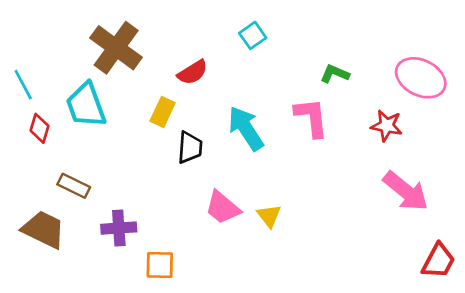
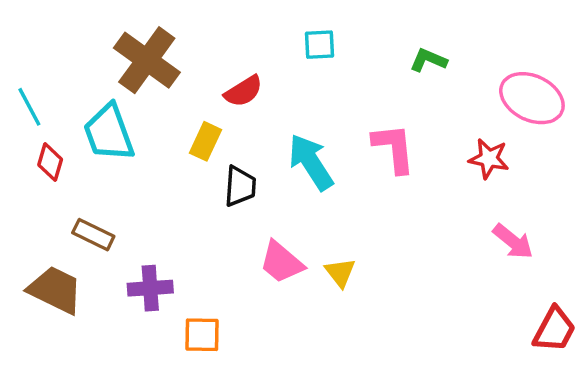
cyan square: (253, 35) -> (320, 45), turned 32
green L-shape: (335, 74) -> (428, 60), moved
pink arrow: (406, 191) -> (513, 241), size x0.7

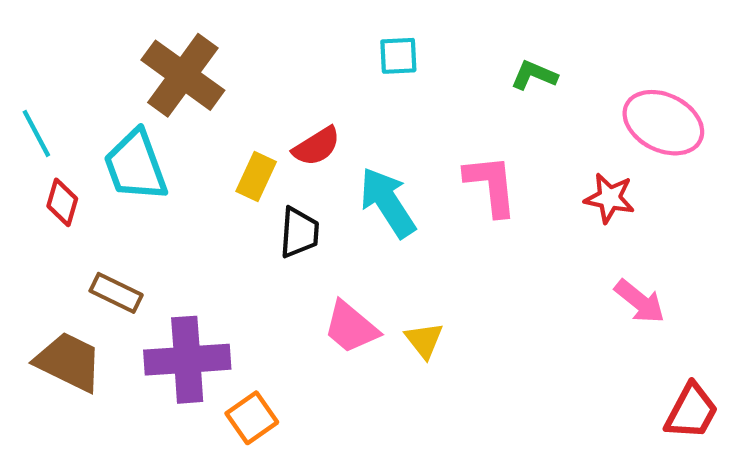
red semicircle: (244, 91) -> (316, 146), moved
purple cross: (150, 288) -> (187, 360), size x1.5
orange square: (202, 335) -> (252, 418), turned -36

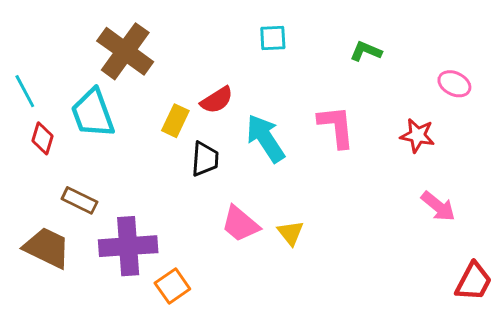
pink ellipse: (663, 123) -> (454, 84), size x0.6

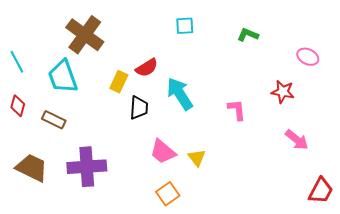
pink L-shape: (336, 127) -> (237, 110), moved, size x0.7
red diamond: (43, 138) -> (18, 106), moved
brown rectangle: (79, 200) -> (54, 120), moved
orange square: (172, 286) -> (168, 194), moved

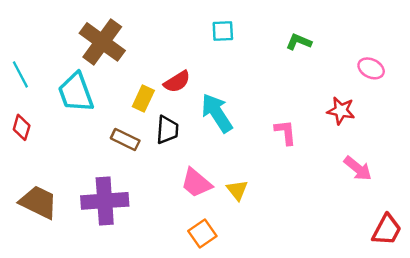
brown rectangle: (54, 120) -> (125, 139), moved

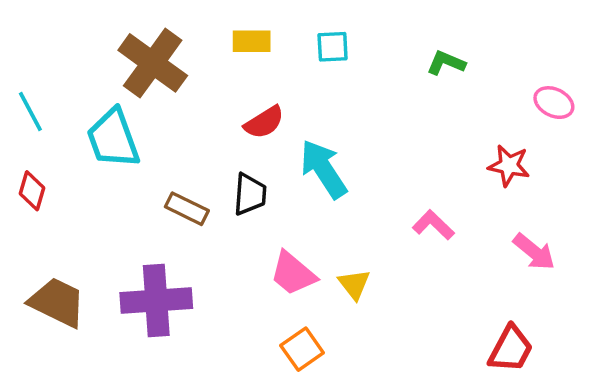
yellow rectangle: (143, 99) -> (252, 41), moved, turned 65
pink L-shape: (285, 132) -> (433, 225), moved, turned -40
red trapezoid: (387, 230) -> (511, 349), moved

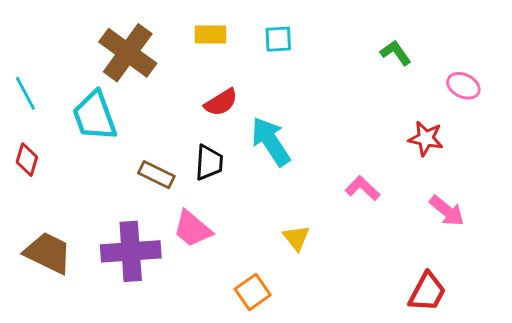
green L-shape: (446, 63) -> (396, 53), moved, turned 32
pink trapezoid: (293, 273) -> (192, 229), moved

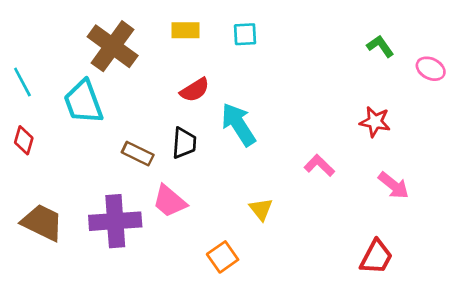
green L-shape: (396, 53) -> (380, 46), moved
pink ellipse: (463, 86) -> (431, 69), moved

